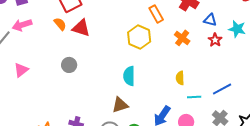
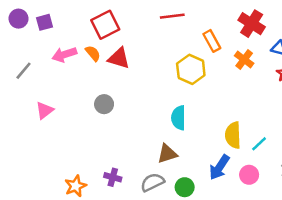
pink arrow: (22, 25) -> (64, 55), moved
orange cross: (182, 38) -> (244, 60), moved
yellow semicircle: (180, 78) -> (233, 135), moved, size x1.5
cyan line: (194, 97) -> (259, 144), turned -40

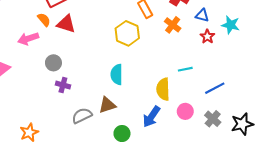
pink arrow: (64, 55) -> (28, 39), moved
cyan line: (259, 144) -> (185, 69), moved, turned 32
pink circle: (249, 175) -> (185, 111), moved
purple cross: (113, 177) -> (63, 85), moved
gray semicircle: (152, 182) -> (82, 116), moved

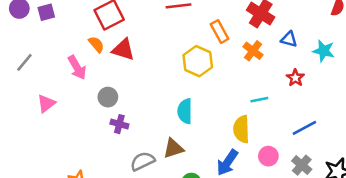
red star: (207, 36) -> (295, 78), moved
pink arrow: (28, 39) -> (77, 68), turned -102
cyan line: (185, 69) -> (259, 100), moved

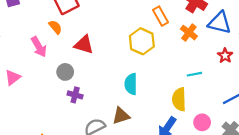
blue triangle: (289, 39) -> (220, 23), size x1.6
red triangle: (123, 50) -> (84, 45), moved

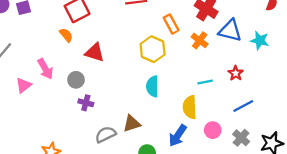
pink arrow: (39, 47) -> (45, 69), moved
red star: (225, 56) -> (236, 73), moved
cyan semicircle: (131, 84) -> (153, 86), moved

